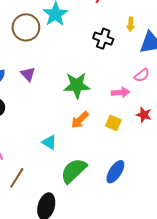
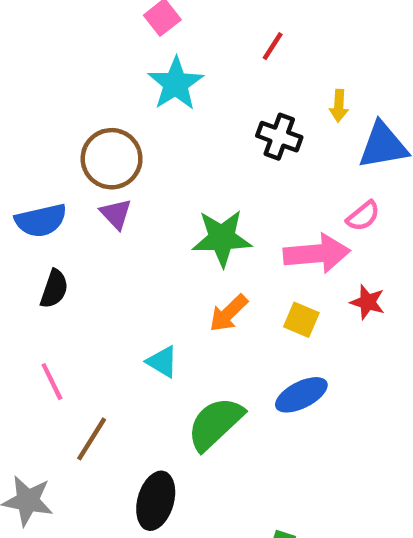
brown circle: (26, 27) -> (112, 159), moved
pink arrow: (120, 92) -> (317, 254), size x1.6
blue ellipse: (115, 172) -> (301, 395), moved, turned 30

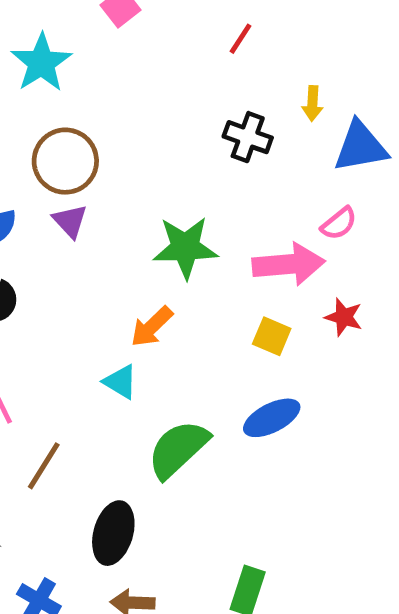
cyan star: (176, 84) -> (41, 63), moved
orange arrow: (229, 313) -> (152, 327), moved

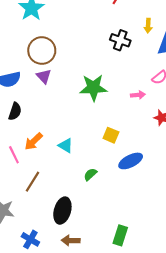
pink arrow: (289, 264) -> (138, 95), size x0.5
orange arrow: (152, 327) -> (34, 141), moved
yellow square: (272, 336) -> (111, 135), moved
green semicircle: (178, 449) -> (90, 174), size x0.5

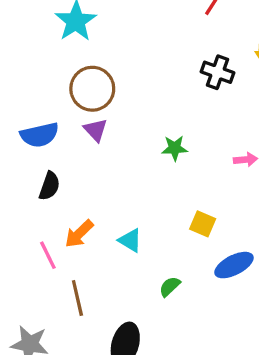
green star: (93, 88) -> (175, 148), size x0.6
brown line: (33, 182) -> (77, 298), turned -45

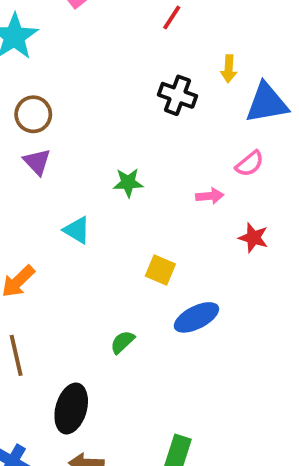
brown circle: (92, 89) -> (33, 114), size x0.7
cyan triangle: (130, 240) -> (77, 230), moved

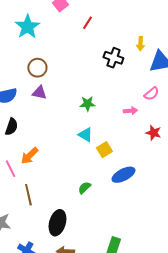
red line: (172, 18) -> (87, 23), moved
purple triangle: (37, 162) -> (39, 93), turned -35
cyan triangle: (77, 230) -> (85, 135), moved
yellow square: (160, 270) -> (104, 150), turned 35

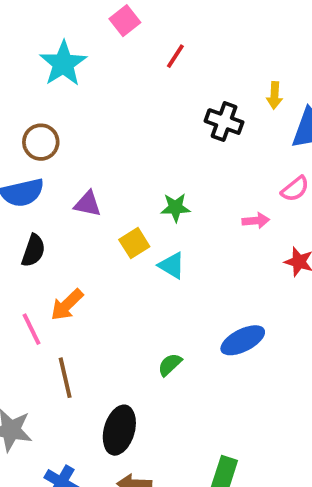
brown circle: (37, 68) -> (41, 142), moved
purple triangle: (39, 93) -> (88, 204), moved
yellow square: (104, 150) -> (134, 243), moved

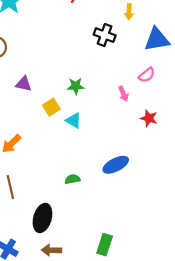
yellow arrow: (275, 95) -> (129, 12), moved
pink arrow: (256, 221) -> (123, 94), turned 72
green semicircle: (170, 365) -> (72, 179), turned 32

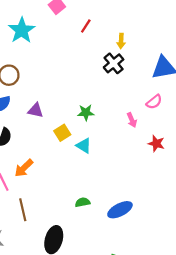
yellow arrow: (129, 12) -> (121, 41), moved
black cross: (105, 35) -> (114, 63), turned 30
blue ellipse: (116, 165) -> (120, 210), moved

